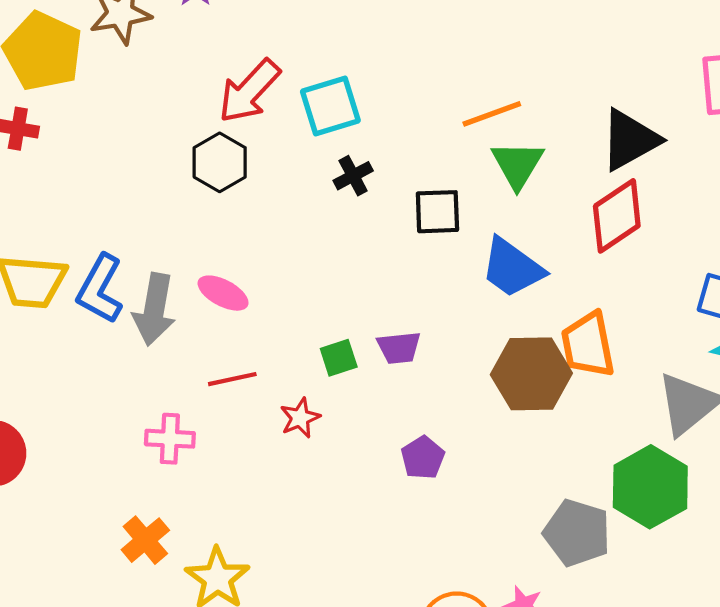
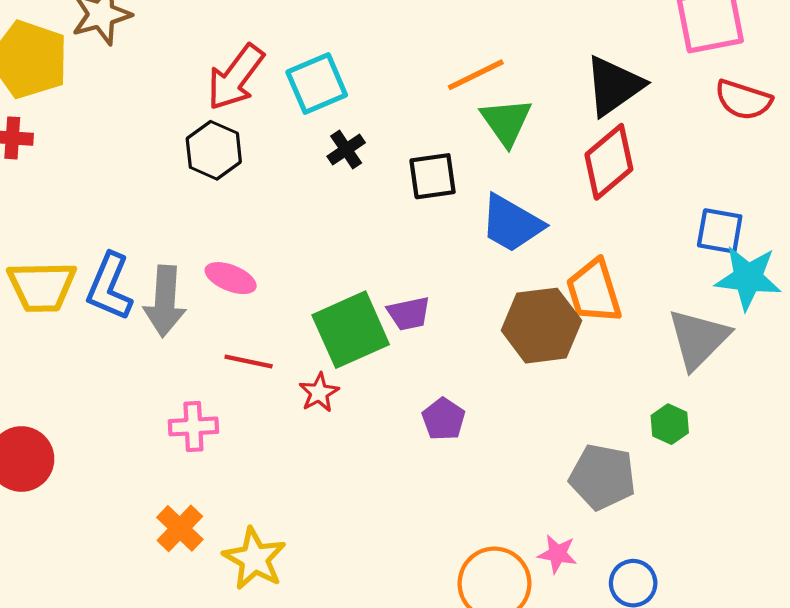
green square: (339, 358) -> (351, 330), size x2.0
red line: (232, 379) -> (249, 362), turned 30
green hexagon: (650, 487) -> (670, 424), size x0.5

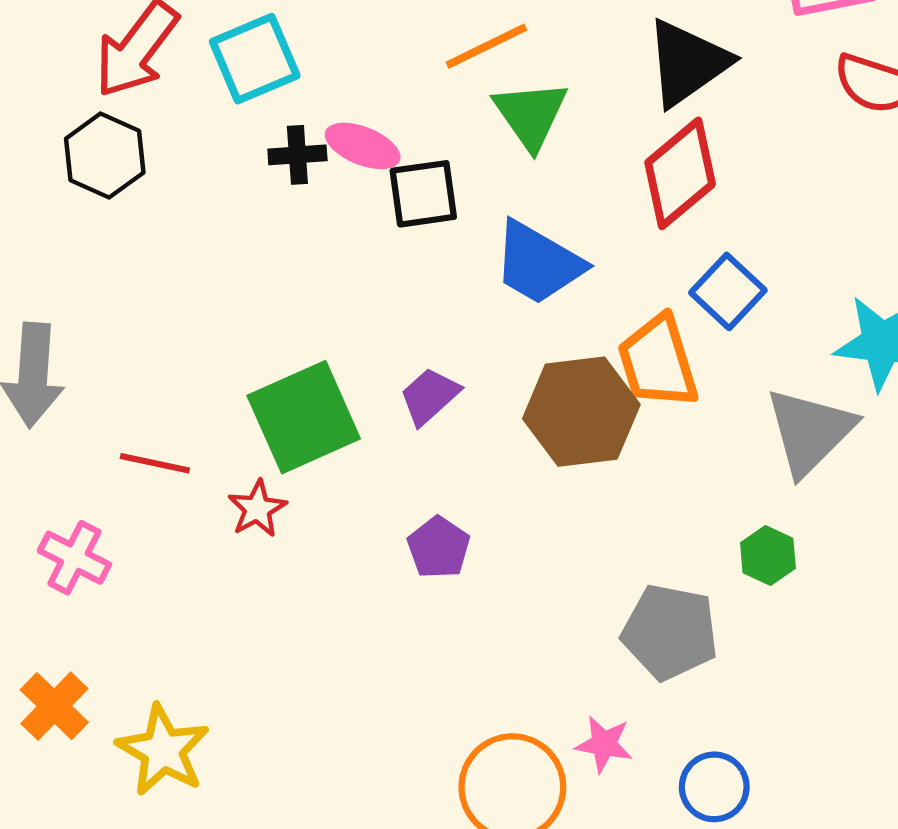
black cross: (346, 150) -> (297, 155), turned 30
blue square: (720, 231) -> (728, 291), moved, turned 33
pink ellipse: (231, 278) -> (363, 146), moved
purple trapezoid: (409, 314) -> (430, 396), moved, turned 150
pink cross: (193, 426) -> (74, 558), turned 30

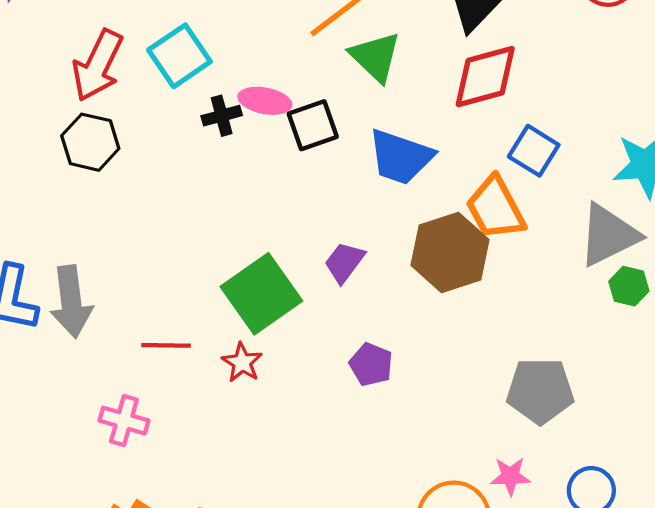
red diamond: (680, 173) -> (485, 77), turned 36
gray triangle: (810, 431) -> (609, 235), turned 30
green hexagon: (768, 556) -> (629, 286), moved

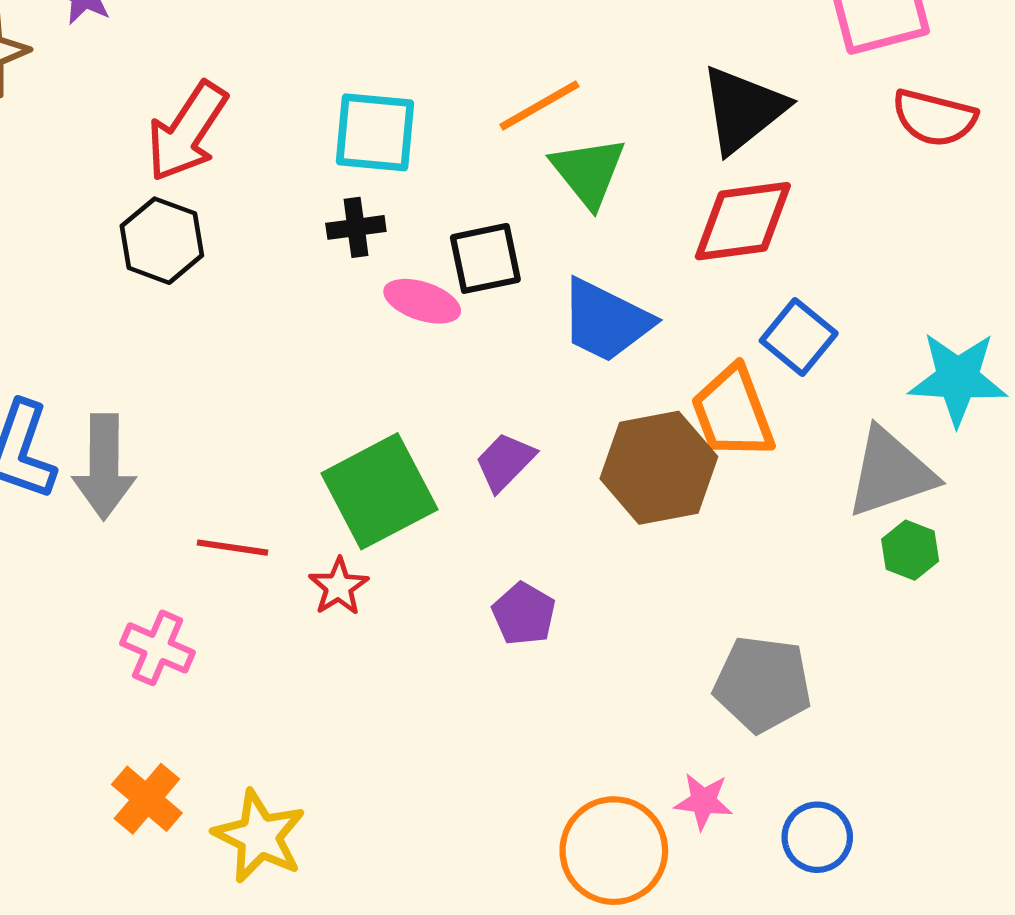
cyan square: (179, 56) -> (375, 132), moved, turned 32
pink ellipse: (265, 101) -> (422, 301), moved

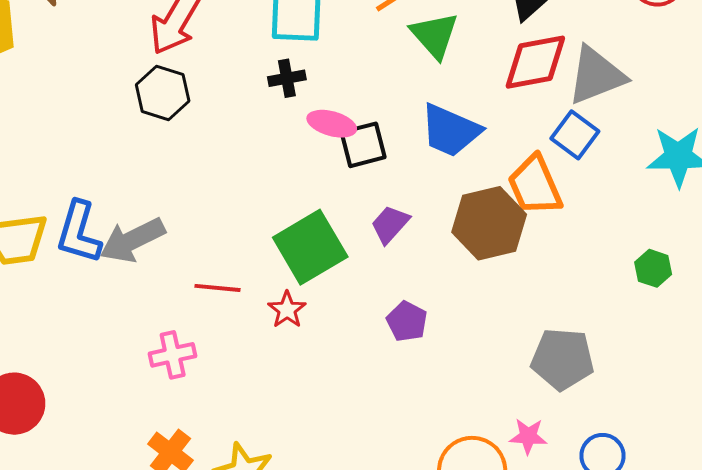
black square: (485, 258) -> (363, 145), moved
gray arrow: (104, 467) -> (132, 240), turned 66
gray triangle: (890, 473) -> (596, 75), moved
pink cross: (158, 648) -> (173, 355), turned -33

